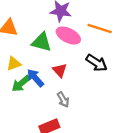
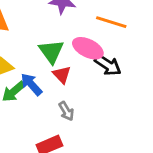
pink ellipse: (68, 36) -> (88, 48), moved
green triangle: (42, 42) -> (51, 51), moved, turned 40

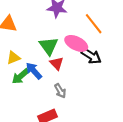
orange line: (111, 22) -> (94, 24), turned 35

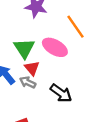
black arrow: (91, 56) -> (61, 93), moved
gray arrow: (60, 91) -> (28, 82), moved, turned 144

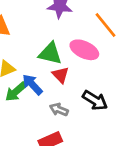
green triangle: (24, 48) -> (50, 53), turned -40
gray arrow: (28, 82) -> (59, 110), moved

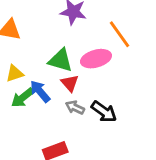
pink ellipse: (84, 50) -> (96, 59), turned -44
gray arrow: (59, 110) -> (75, 108), moved

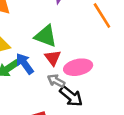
pink ellipse: (96, 59) -> (78, 67), moved
black arrow: (104, 112) -> (71, 96), moved

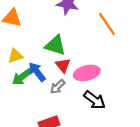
gray arrow: (56, 81) -> (58, 87), moved, turned -70
black arrow: (71, 96) -> (95, 100), moved

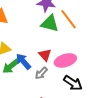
orange line: (107, 24) -> (68, 19), moved
green triangle: (55, 45) -> (50, 23), moved

